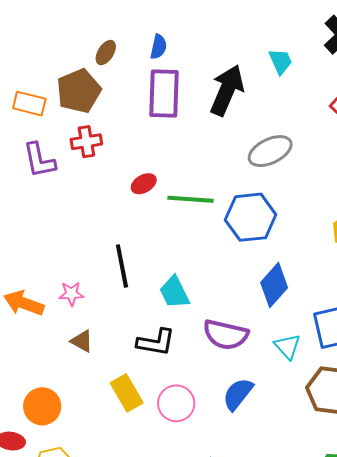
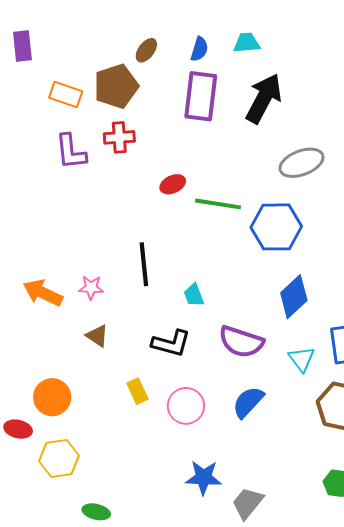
cyan trapezoid: (280, 61) -> (247, 43), moved, turned -76
cyan trapezoid: (174, 292) -> (194, 295), size x0.7
yellow rectangle: (127, 393) -> (137, 391), size x0.7

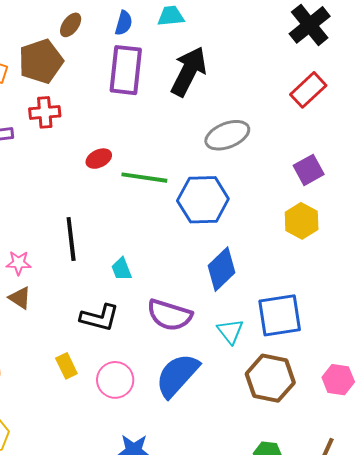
brown triangle: (97, 336) -> (20, 298), moved
blue semicircle: (248, 402) -> (177, 375), size x1.4

